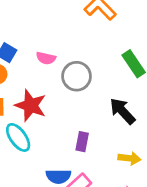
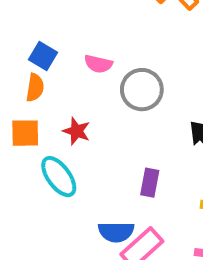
red star: (31, 105) -> (77, 131), size x0.6

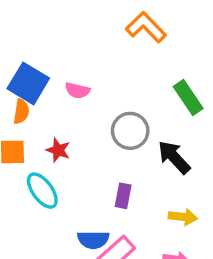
blue square: (43, 56) -> (28, 83), size x1.6
gray circle: (142, 90) -> (130, 131), moved

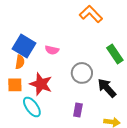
red star: (58, 150) -> (41, 84), size x1.6

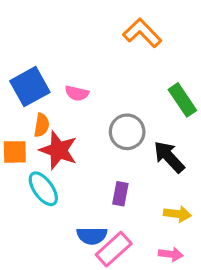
blue square: (24, 46) -> (30, 87), turned 30
orange semicircle: (20, 62) -> (42, 125), moved

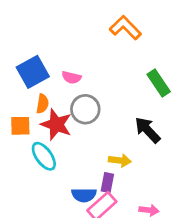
gray circle: (127, 132) -> (85, 109), moved
purple rectangle: (120, 194) -> (107, 183), moved
yellow arrow: (177, 214) -> (120, 160), moved

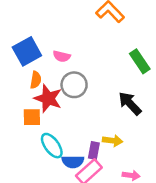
orange square: (20, 126) -> (32, 117), moved
cyan ellipse: (44, 156) -> (52, 146), moved
yellow arrow: (120, 160) -> (113, 141), moved

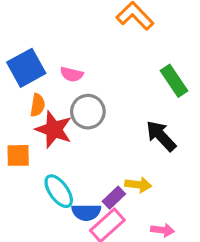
orange square: (32, 117) -> (18, 155), moved
purple rectangle: (94, 151) -> (114, 198), turned 35

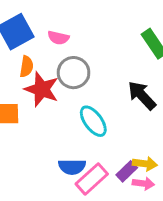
yellow arrow: (138, 185) -> (145, 164), moved
cyan ellipse: (59, 191) -> (93, 121), moved
purple rectangle: (114, 198) -> (127, 171), moved

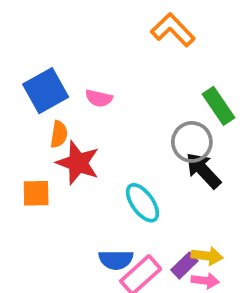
gray circle: (74, 73) -> (192, 142), moved

